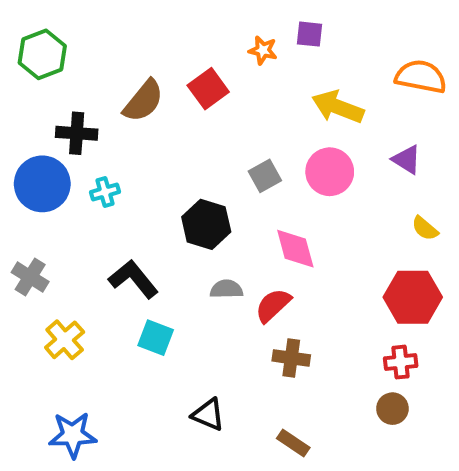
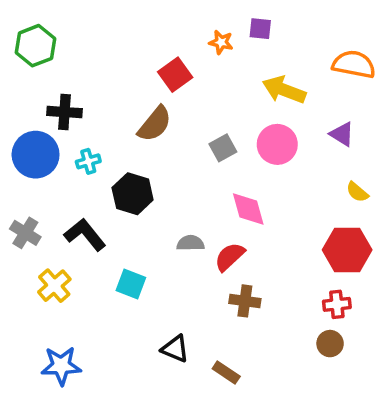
brown semicircle: (143, 101) -> (155, 124), moved
black hexagon: (206, 224) -> (133, 194), moved
black L-shape: (133, 279) -> (85, 235), moved
brown rectangle: (293, 443) -> (226, 372), moved

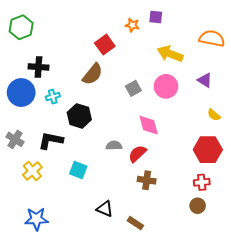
black L-shape: (85, 235) -> (51, 140), turned -40

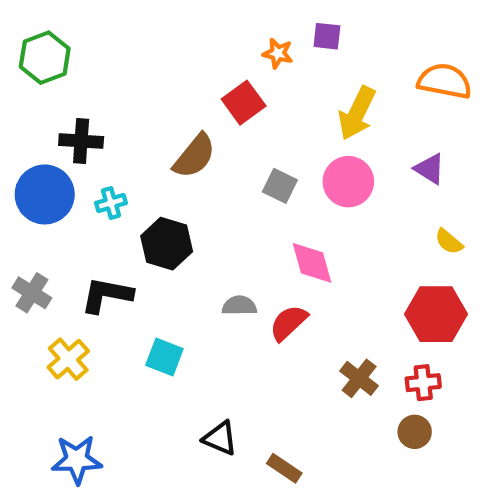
red square: (105, 45) -> (244, 103), moved
yellow arrow: (170, 54) -> (357, 113), turned -85
gray square: (133, 88) -> (280, 186), turned -35
brown cross: (147, 180) -> (359, 378), moved, turned 30

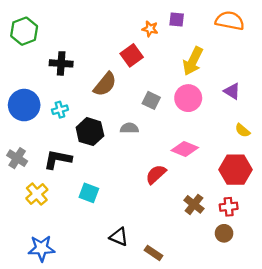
orange semicircle: (445, 81) -> (230, 21), moved
black cross: (81, 141) -> (61, 63), moved
pink diamond: (312, 263) -> (185, 149), moved, turned -52
gray semicircle: (239, 306) -> (129, 128), moved

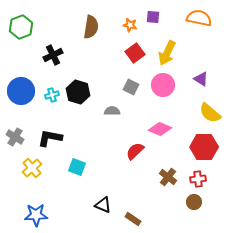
red square: (132, 55) -> (135, 53), moved
black cross: (61, 63) -> (53, 55), turned -30
brown semicircle: (105, 84) -> (91, 27), moved, turned -30
yellow semicircle: (242, 130) -> (210, 113), size x1.6
black hexagon: (90, 132) -> (78, 92), moved

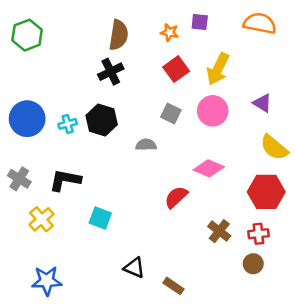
black cross: (53, 55) -> (111, 72), moved

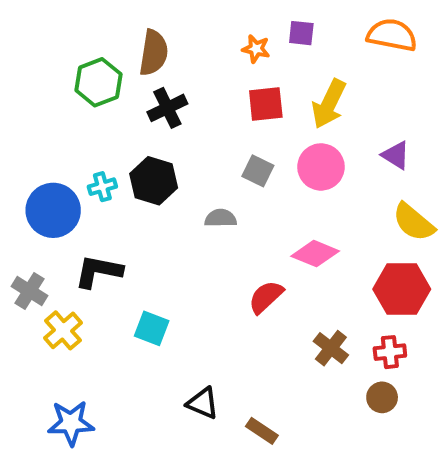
green hexagon: (27, 35) -> (98, 82), moved
brown semicircle: (119, 35) -> (154, 53), moved
red square: (176, 69) -> (266, 104), turned 30
blue circle: (27, 119) -> (53, 210), moved
gray cross: (19, 179) -> (30, 291), moved

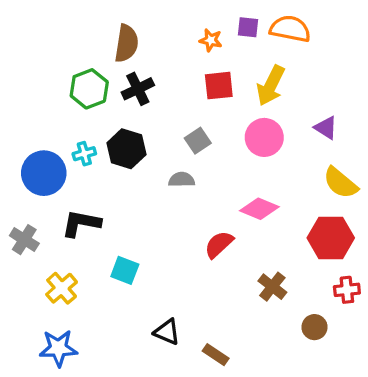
orange semicircle: (392, 35) -> (290, 29), moved
green hexagon: (98, 82) -> (89, 89), moved
gray square: (258, 171) -> (198, 141), moved, turned 30
yellow cross: (63, 330) -> (62, 288), moved
red cross: (390, 352) -> (347, 290), moved

